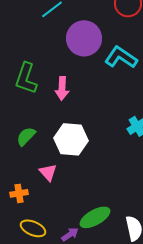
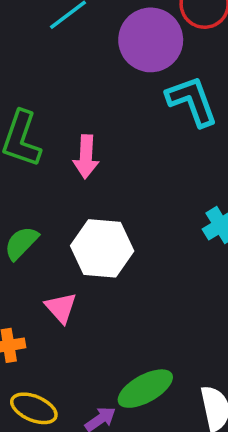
purple circle: (84, 38) -> (151, 40), moved
cyan L-shape: (121, 57) -> (192, 101), turned 36

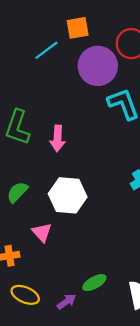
green ellipse: (145, 389) -> (94, 283), size x0.7

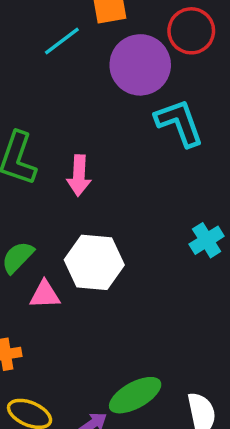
pink triangle: (42, 232) -> (45, 295), moved, turned -50
green ellipse: (94, 283) -> (135, 395), size x1.4

